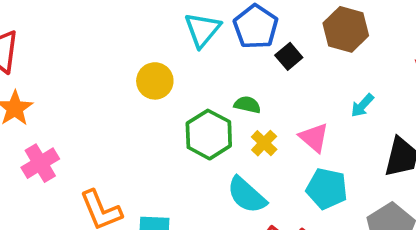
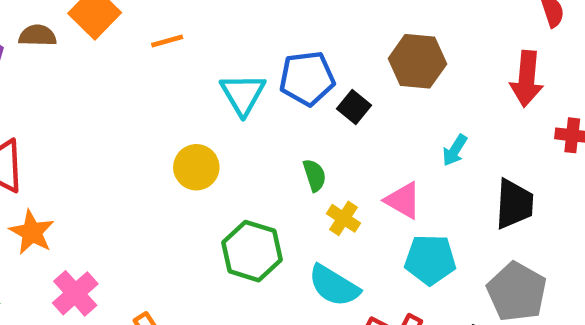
blue pentagon: (256, 27) -> (307, 78), turned -30
green semicircle: (247, 105) -> (314, 175), turned 70
green hexagon: (209, 135) -> (252, 251), moved

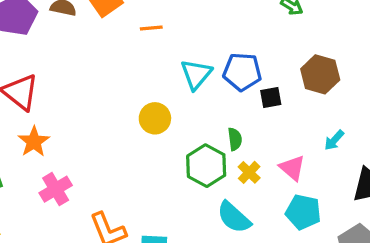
black square: (354, 107) -> (271, 98), turned 30
green hexagon: (252, 251) -> (206, 166), moved

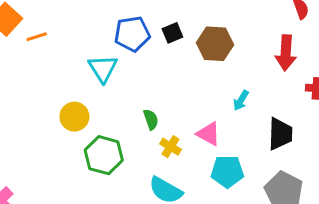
orange line: (151, 28) -> (37, 37), moved
blue pentagon: (242, 72) -> (132, 34), moved
black square: (271, 98) -> (172, 33), moved
green hexagon: (206, 166) -> (104, 155), moved

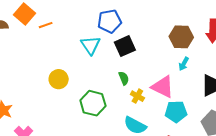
black square: (172, 33) -> (125, 46), moved, size x1.5
brown hexagon: (215, 44) -> (181, 37), moved
yellow circle: (74, 117) -> (59, 79), moved
pink triangle: (209, 134) -> (163, 87), size x1.4

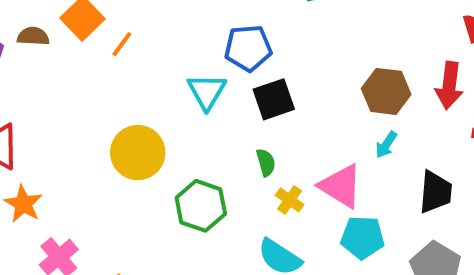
orange line: (46, 25) -> (122, 44), turned -40
yellow circle: (59, 79) -> (138, 153), size x1.4

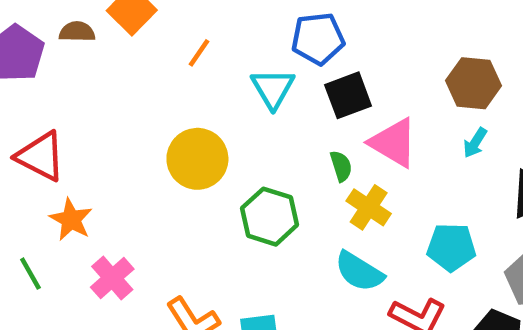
orange line: (122, 44) -> (199, 53), moved
pink triangle: (341, 186) -> (393, 143), moved
yellow cross: (290, 200) -> (369, 207), size x1.4

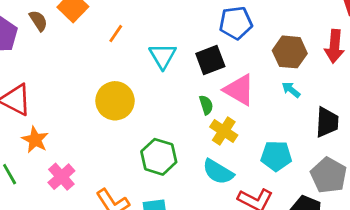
brown semicircle: (77, 32) -> (38, 21), turned 55
blue pentagon: (318, 39) -> (236, 23), moved
cyan arrow: (475, 143) -> (291, 90), turned 96
green hexagon: (270, 217) -> (159, 157), moved

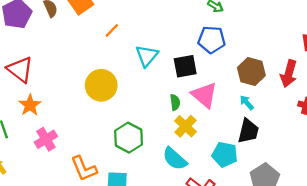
black trapezoid: (327, 122) -> (248, 131), moved

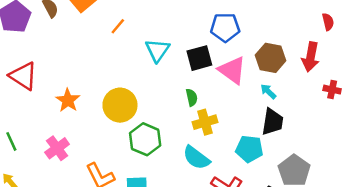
yellow circle: (101, 85) -> (120, 105), moved
pink triangle: (204, 95) -> (232, 70), moved
orange star: (30, 105) -> (68, 100), moved
yellow cross: (186, 126) -> (205, 122), turned 35

